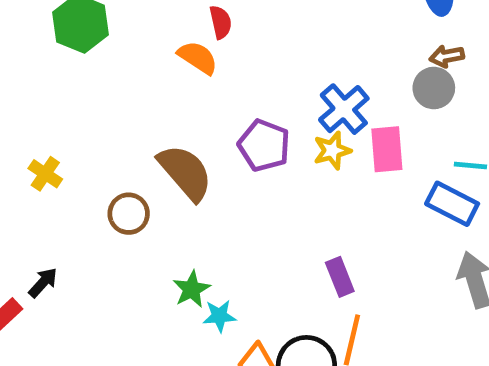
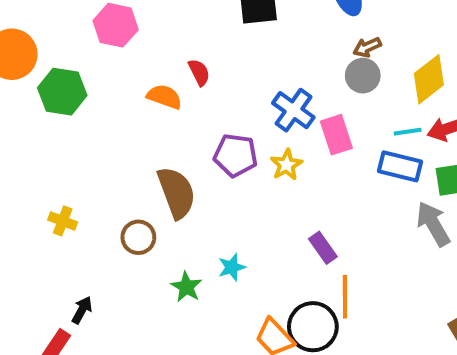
red semicircle: (221, 22) -> (199, 72), moved
yellow star: (332, 150) -> (286, 165), moved
brown semicircle: (185, 172) -> (177, 193), turned 34
green star: (192, 289) -> (186, 287), moved
cyan star: (219, 316) -> (232, 267), moved

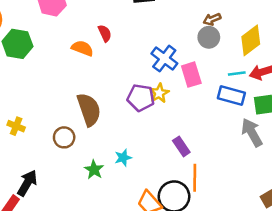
purple pentagon: (235, 155) -> (141, 98), moved
black arrow: (82, 310) -> (27, 183), size x1.5

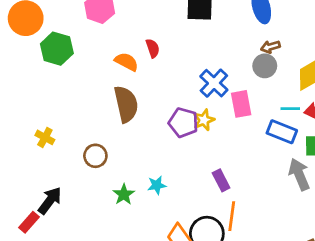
brown semicircle: (89, 109) -> (126, 104), moved

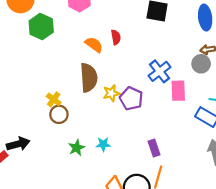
yellow star: (204, 120) -> (111, 93), moved
yellow cross: (45, 137) -> (54, 99), moved
black arrow: (50, 201) -> (18, 144), turned 30

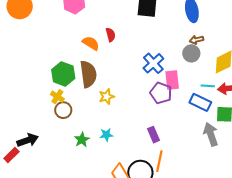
green hexagon: (41, 26) -> (63, 74), moved
yellow star: (111, 93) -> (107, 97), moved
purple pentagon: (131, 99) -> (161, 93), moved

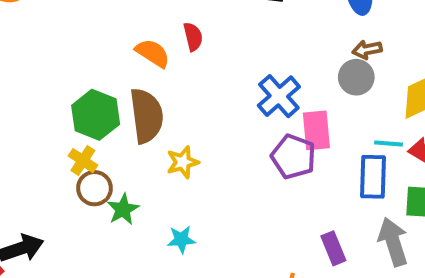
blue rectangle: (200, 102) -> (373, 177), turned 65
purple rectangle: (154, 135) -> (333, 248), moved
green star: (82, 140) -> (123, 209), moved

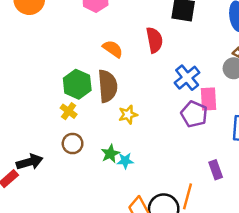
red semicircle: (193, 37) -> (154, 40), moved, size x1.5
brown circle: (94, 188) -> (73, 144), moved
green star: (123, 209) -> (110, 154), moved

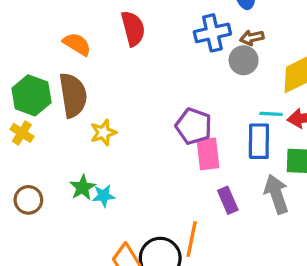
blue cross: (187, 78) -> (212, 33), moved, turned 30
pink rectangle: (208, 99) -> (208, 154), moved
brown circle: (73, 144) -> (28, 200), moved

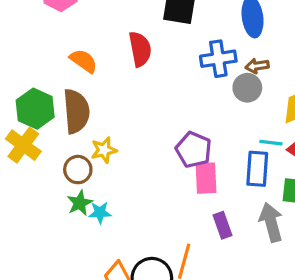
yellow cross: (22, 133) -> (23, 145), size x1.5
brown circle: (28, 200) -> (78, 170), moved

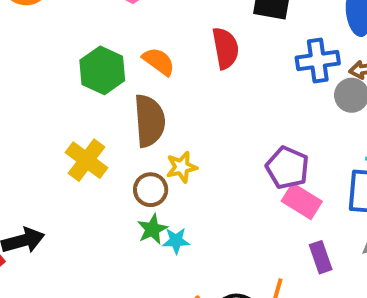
green hexagon: (35, 109) -> (102, 70), moved
pink rectangle: (206, 178) -> (302, 201), turned -56

